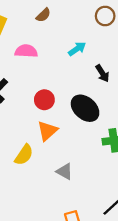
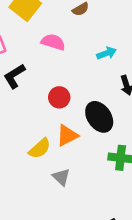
orange triangle: (47, 131) -> (67, 136), moved
yellow semicircle: (24, 155) -> (40, 148), moved

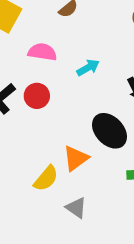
cyan arrow: (107, 53) -> (88, 68), moved
red circle: (59, 97) -> (37, 96), moved

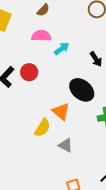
pink semicircle: (42, 52) -> (41, 36), moved
orange triangle: (76, 158) -> (61, 112), turned -36

